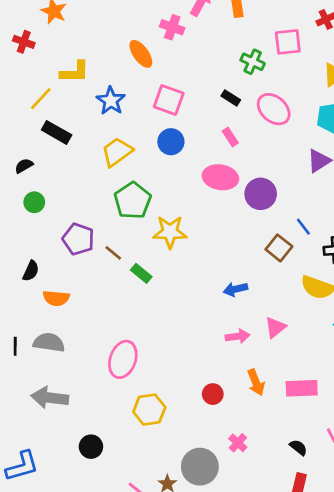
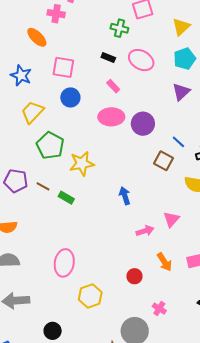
blue arrow: (235, 289) -> (125, 196), moved, turned 96

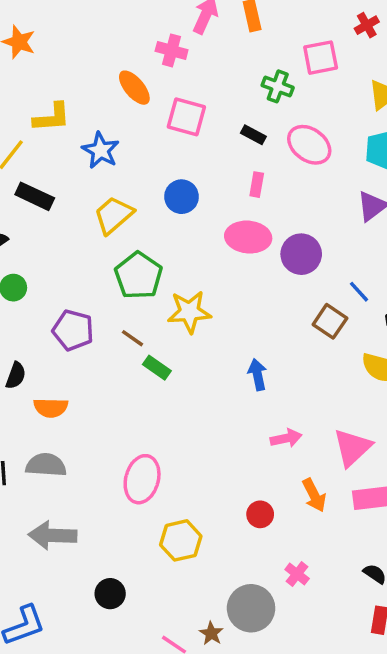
pink square: (63, 67) -> (186, 117), moved
pink rectangle: (113, 86) -> (257, 185), turned 48
brown line: (43, 186) -> (132, 338), moved
pink triangle: (171, 219) -> (352, 448), moved, size x1.4

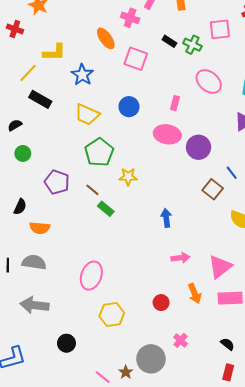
black rectangle: (253, 135) -> (169, 41), moved
yellow trapezoid: (114, 215) -> (87, 115), turned -120
yellow star: (189, 312) -> (128, 177), size x0.7

